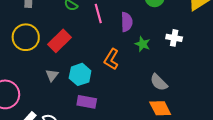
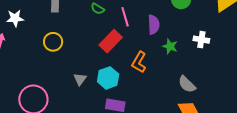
yellow circle: (26, 37) -> (53, 42), size x0.7
red rectangle: (60, 41) -> (111, 41), moved

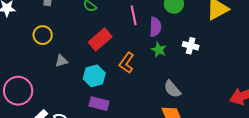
pink line: (125, 17) -> (134, 15), moved
purple semicircle: (154, 25) -> (155, 27), moved
gray triangle: (80, 79) -> (61, 61), moved, turned 32

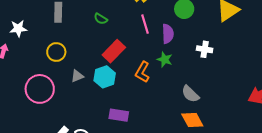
green star: (159, 50) -> (165, 60), moved
cyan hexagon: (94, 76) -> (105, 77), moved
pink circle: (18, 91) -> (40, 89), moved

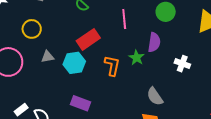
purple semicircle: (168, 34) -> (154, 42), moved
white cross: (205, 49) -> (182, 64), moved
orange L-shape: (142, 72) -> (112, 66), turned 150

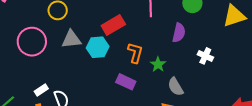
gray triangle: (47, 57) -> (71, 39), size x1.5
green star: (137, 58) -> (158, 64), moved
purple rectangle: (80, 103) -> (126, 82), moved

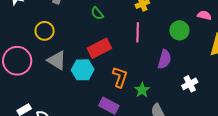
gray triangle: (71, 39) -> (57, 60), turned 35
white cross: (205, 56) -> (190, 84), turned 35

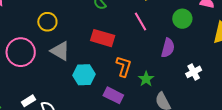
pink line: (138, 32) -> (140, 22), turned -30
red rectangle: (99, 48) -> (103, 38), turned 45
cyan hexagon: (83, 70) -> (84, 75), moved

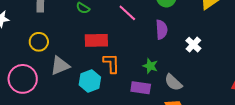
gray triangle: (60, 51) -> (60, 66), turned -35
orange L-shape: (124, 67) -> (111, 63), moved
purple rectangle: (113, 95) -> (141, 88), moved

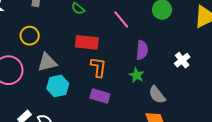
purple semicircle: (161, 30) -> (142, 50), moved
cyan hexagon: (90, 81) -> (58, 86), moved
purple rectangle: (141, 88) -> (100, 96), moved

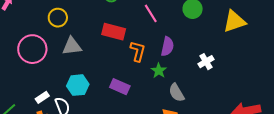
orange L-shape: (98, 67) -> (138, 51), moved
cyan hexagon: (58, 86) -> (78, 85), moved

